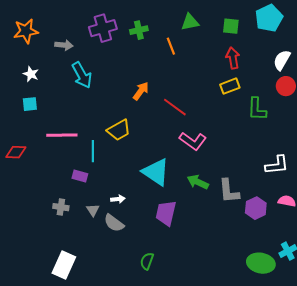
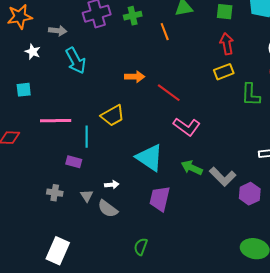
white star: (31, 74) -> (33, 52), moved
orange arrow: (141, 91) -> (135, 77), turned 54
gray L-shape: (229, 191) -> (223, 177), turned -40

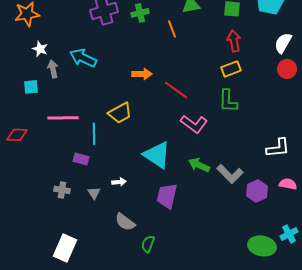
gray arrow: (58, 31) -> (53, 69), moved, turned -108
cyan arrow: (76, 61) -> (83, 58), turned 144
green L-shape: (251, 95) -> (228, 101), moved
gray semicircle: (108, 209) -> (125, 222), moved

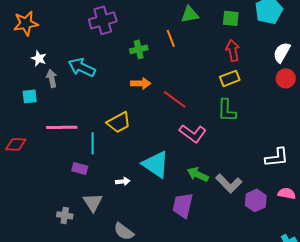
green cross: (140, 13) -> (139, 49), moved
white arrow: (119, 182) -> (123, 181), moved
gray cross: (62, 190) -> (65, 215), moved
gray triangle: (94, 193) -> (93, 202), size x1.5
purple trapezoid: (167, 196) -> (183, 205), moved

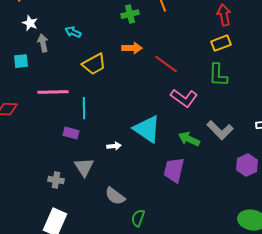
cyan arrow: (82, 67) -> (73, 32), size x0.6
yellow trapezoid: (119, 122) -> (94, 64), moved
gray L-shape: (229, 183) -> (220, 130), moved

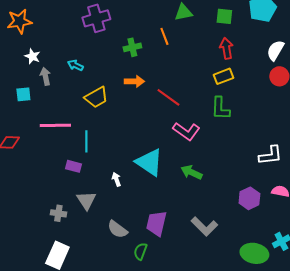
gray L-shape: (220, 130) -> (204, 226), moved
white arrow: (114, 146) -> (116, 179), turned -104
purple trapezoid: (174, 170) -> (156, 223), moved

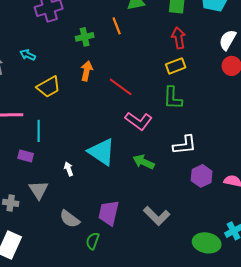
orange arrow: (134, 81) -> (87, 71), turned -78
white L-shape: (270, 155) -> (185, 145), moved
purple hexagon: (249, 198) -> (202, 176), moved

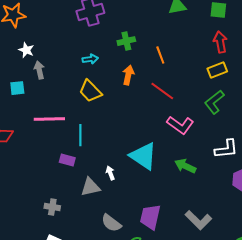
orange line: (117, 26) -> (160, 55), moved
cyan arrow: (28, 55) -> (90, 59), moved, turned 147
yellow trapezoid: (49, 87) -> (90, 91), turned 75
green L-shape: (173, 98) -> (214, 102), turned 50
gray triangle: (39, 190) -> (90, 187), moved, turned 50

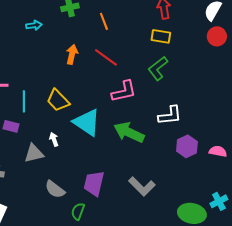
yellow rectangle: (217, 70) -> (161, 36), turned 30
orange arrow: (128, 75) -> (72, 54), moved
yellow trapezoid: (90, 91) -> (58, 100), moved
pink L-shape: (180, 125) -> (124, 91), turned -48
green arrow: (185, 166) -> (129, 132), size x1.4

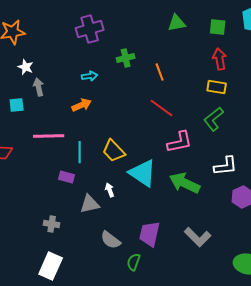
orange arrow: (72, 54) -> (82, 105), moved, turned 54

